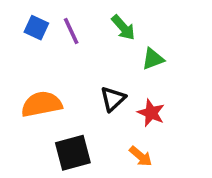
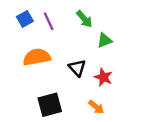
blue square: (36, 28) -> (25, 19), turned 35
black triangle: (113, 99) -> (77, 68), turned -30
orange semicircle: (42, 104) -> (37, 57), moved

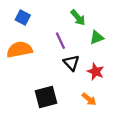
blue square: (25, 19) -> (23, 18), turned -32
purple line: (49, 21) -> (60, 41), moved
orange semicircle: (37, 57) -> (19, 50), moved

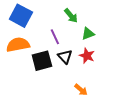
blue square: (23, 18) -> (21, 16), size x1.6
red star: (96, 72) -> (87, 56), moved
black square: (46, 97) -> (42, 61), moved

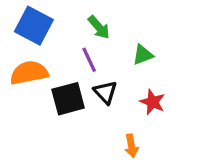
green arrow: (71, 16) -> (99, 27), moved
red star: (87, 56) -> (153, 102), moved
orange arrow: (81, 90) -> (131, 146), turned 40

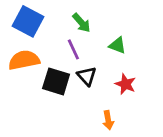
green triangle: (143, 55) -> (117, 45), turned 42
black square: (68, 99) -> (56, 81), turned 32

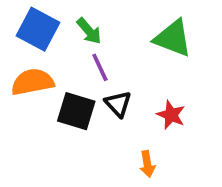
green arrow: (81, 23) -> (89, 31), moved
green triangle: (117, 45) -> (173, 38), moved, size x1.6

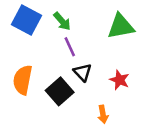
green triangle: (173, 38) -> (121, 26), turned -32
orange semicircle: (32, 82) -> (23, 80), moved, turned -68
black square: (76, 111) -> (60, 91), moved, turned 32

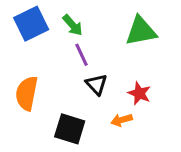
blue square: (26, 20) -> (31, 24), turned 36
black square: (60, 91) -> (70, 129), moved, turned -32
orange arrow: (103, 114) -> (122, 120), moved, turned 84

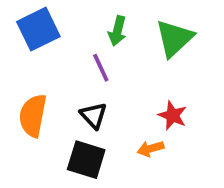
green arrow: (73, 25) -> (117, 31), moved, turned 55
green triangle: (141, 31) -> (174, 38), turned -32
black triangle: (96, 84) -> (94, 115), moved

